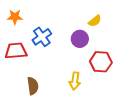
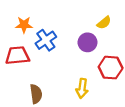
orange star: (15, 17) -> (24, 25), moved

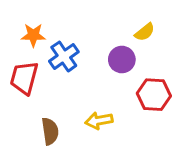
red trapezoid: (17, 56) -> (24, 78), turned -70
yellow arrow: (82, 88) -> (99, 121), moved, turned 72

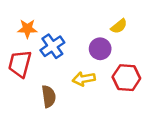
yellow arrow: (99, 121) -> (84, 79), moved
brown semicircle: (50, 131) -> (49, 96), moved

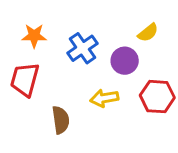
blue cross: (52, 46) -> (82, 48), moved

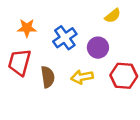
yellow semicircle: (148, 33) -> (113, 16), moved
brown semicircle: (61, 120) -> (48, 77), moved

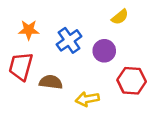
brown semicircle: (48, 77) -> (51, 82), turned -75
yellow arrow: (82, 77) -> (87, 99), moved

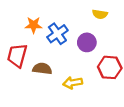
yellow semicircle: (120, 17) -> (100, 14), turned 48
orange star: (29, 30) -> (34, 25), moved

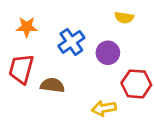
orange star: (34, 25) -> (27, 27), moved
yellow arrow: (73, 83) -> (104, 108), moved

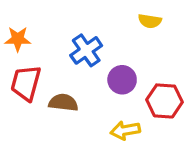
orange star: (27, 27) -> (18, 39), moved
purple circle: (108, 53) -> (122, 80), moved

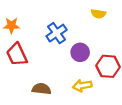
red trapezoid: (26, 83) -> (17, 54), turned -40
brown semicircle: (63, 103) -> (41, 89), moved

